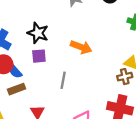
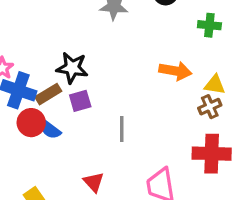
orange arrow: (81, 47) -> (175, 71), moved
brown rectangle: (17, 89) -> (48, 94), moved

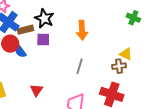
orange arrow: (175, 71) -> (82, 30), moved, turned 60
gray line: (122, 129) -> (80, 66), moved

